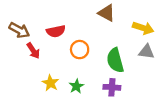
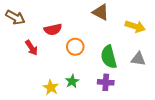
brown arrow: (19, 30) -> (15, 17), moved
gray triangle: (146, 52) -> (138, 59), moved
yellow star: (50, 83) -> (51, 87), moved

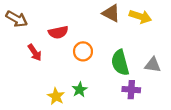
yellow arrow: (135, 26) -> (140, 17), moved
purple cross: (106, 82) -> (131, 90), moved

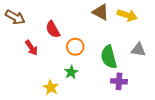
red semicircle: (58, 32) -> (53, 29), turned 72
gray triangle: (153, 65) -> (138, 50), moved
green star: (80, 90) -> (71, 72), moved

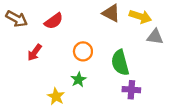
red semicircle: (53, 29) -> (54, 21), moved, turned -96
red arrow: (31, 48) -> (35, 53), turned 70
gray triangle: (138, 50) -> (155, 37), moved

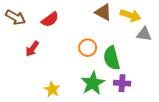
orange circle: (83, 51) -> (88, 48), moved
green star: (78, 80) -> (93, 83), moved, size x1.6

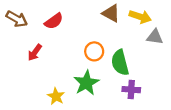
green star: (93, 83) -> (86, 83), moved

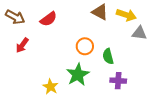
red arrow: (35, 53) -> (22, 45), moved
green semicircle: (120, 63) -> (108, 56), size x0.7

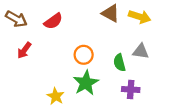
gray triangle: (139, 33) -> (141, 51), moved
orange circle: (85, 46) -> (84, 55), moved

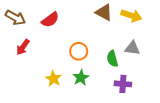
green star: (86, 83) -> (81, 78), size x0.7
yellow star: (56, 96) -> (53, 79), moved

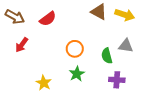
yellow star: (53, 79) -> (44, 83), moved

